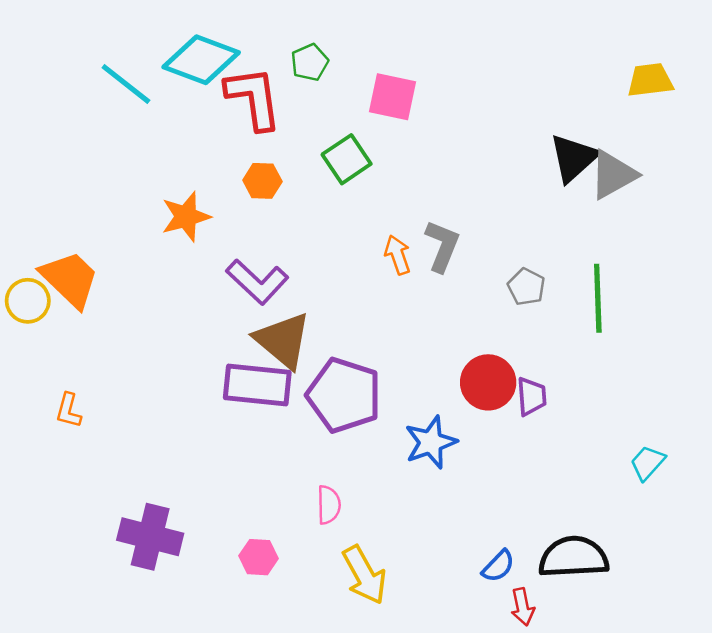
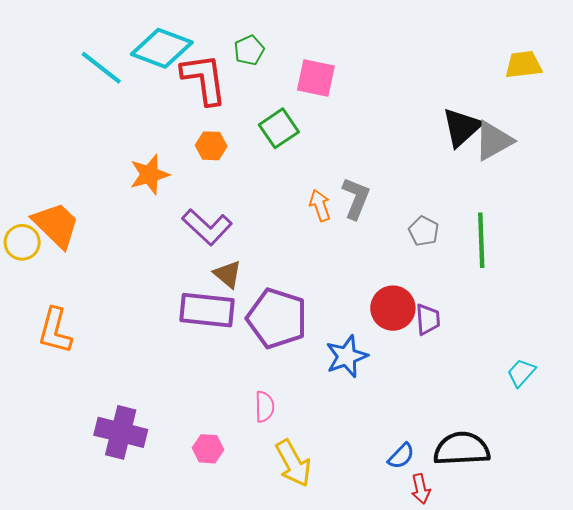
brown triangle: (283, 340) -> (228, 274), size x0.6
orange L-shape: (69, 410) -> (55, 331), size x1.6

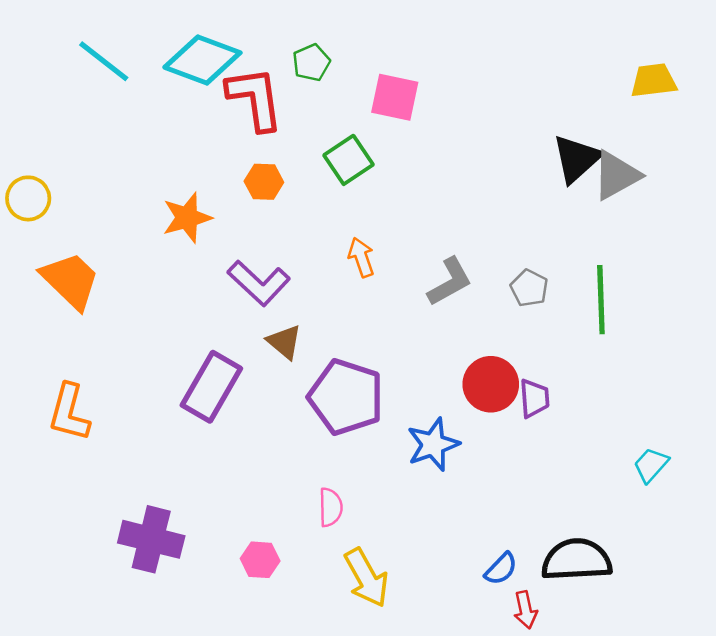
cyan line: (101, 68) -> (104, 61), moved
gray L-shape: (356, 198) -> (450, 282), moved, turned 39
orange arrow: (320, 205) -> (361, 257), moved
yellow circle: (22, 242) -> (28, 198), moved
purple rectangle: (207, 310) -> (211, 387), moved, turned -66

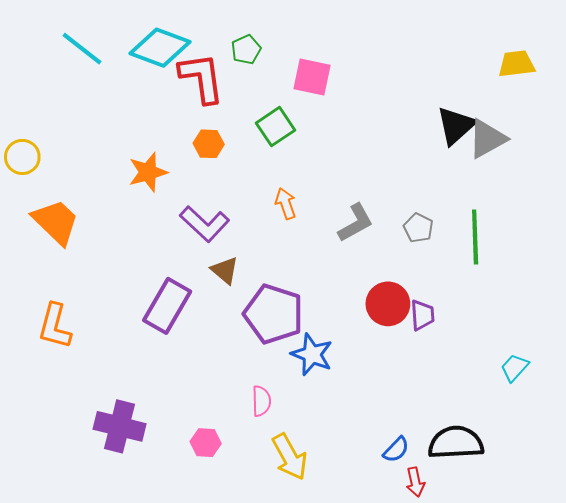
blue star: (433, 444) -> (312, 354), moved, turned -30

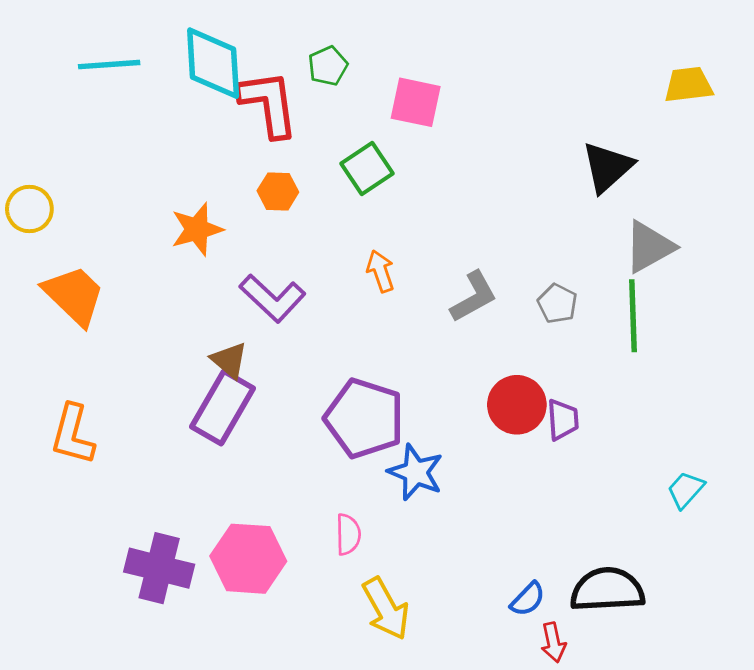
cyan diamond: (160, 48) -> (213, 63), turned 66
cyan line: (82, 49) -> (109, 65), turned -42
gray triangle: (487, 139) -> (649, 247), moved
brown triangle: (225, 270) -> (229, 360), moved
pink hexagon: (206, 443) -> (248, 559), moved, size x1.8

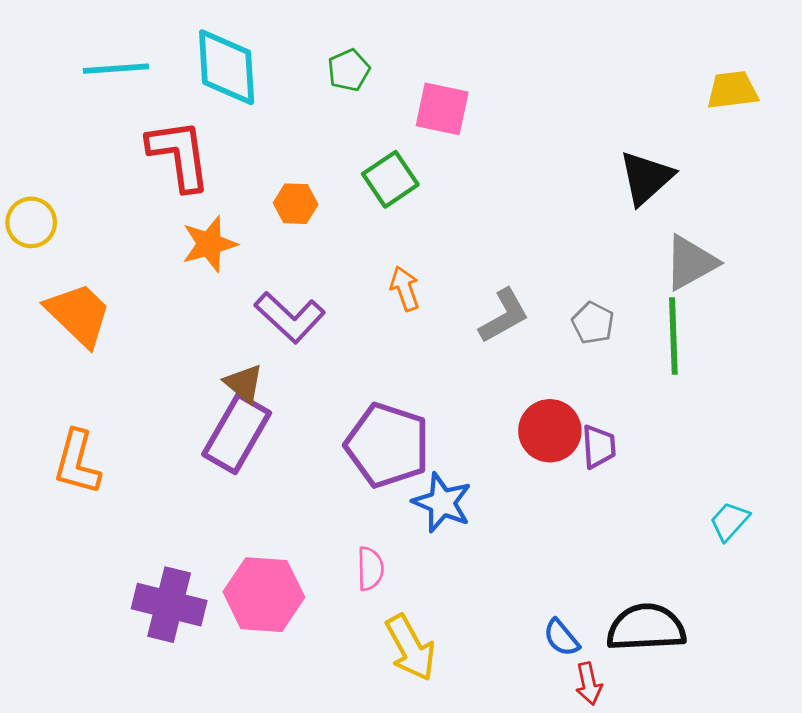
red L-shape: (268, 104) -> (179, 155), moved
blue semicircle: (528, 599) -> (561, 638), turned 96

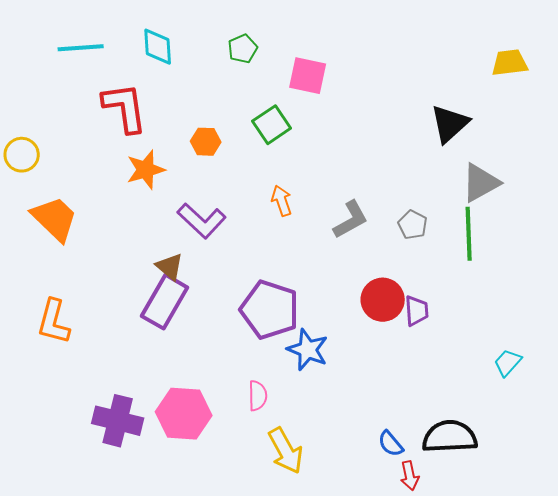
cyan diamond: (227, 67) -> (158, 47), size x0.7

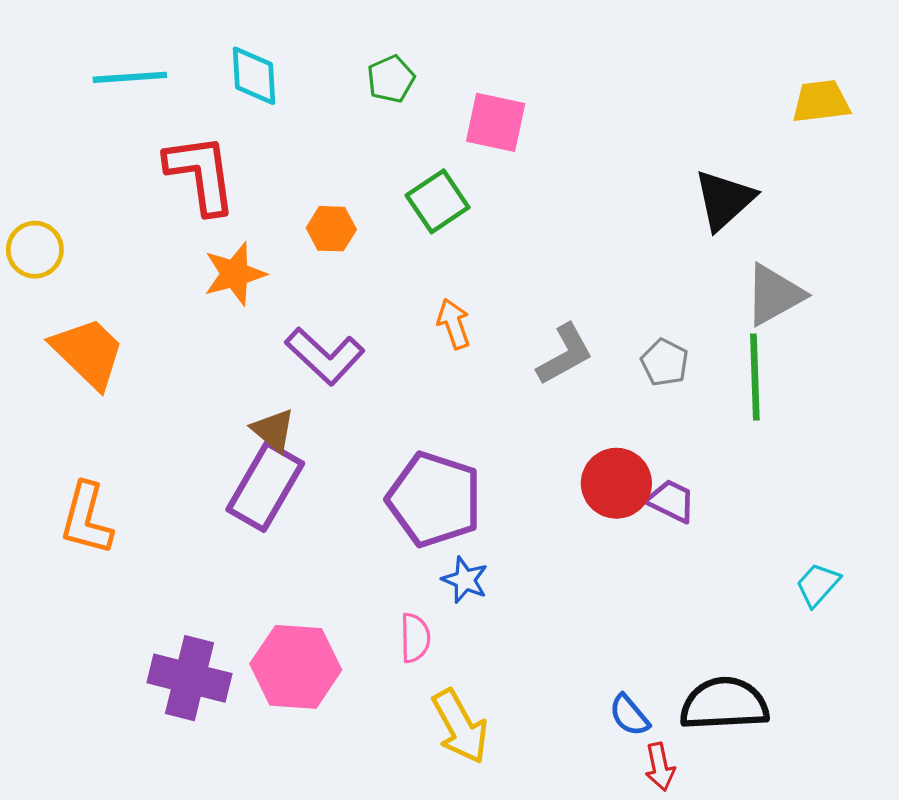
purple trapezoid: (417, 311) -> (671, 501), turned -60
blue star: (308, 350) -> (465, 580), moved, size x0.7

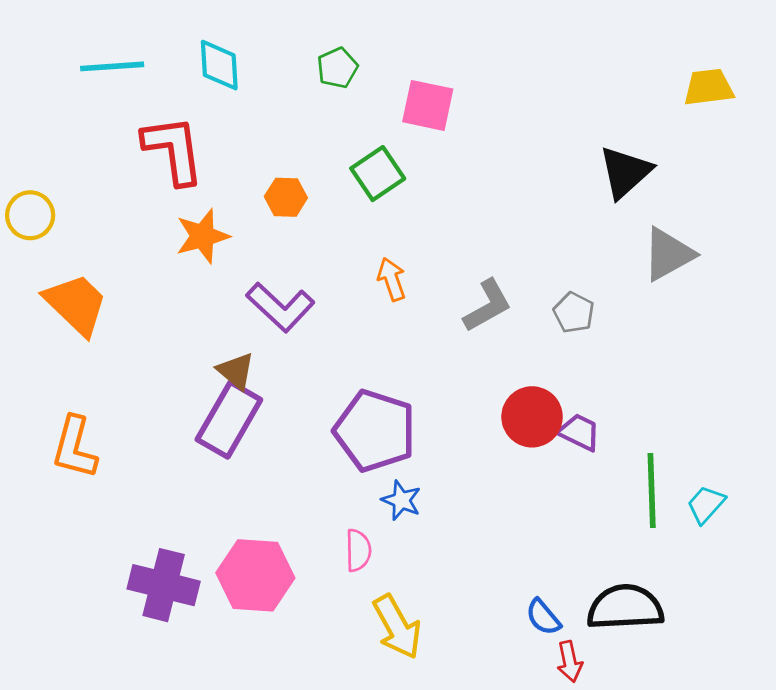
green line: (755, 377) -> (652, 491), moved

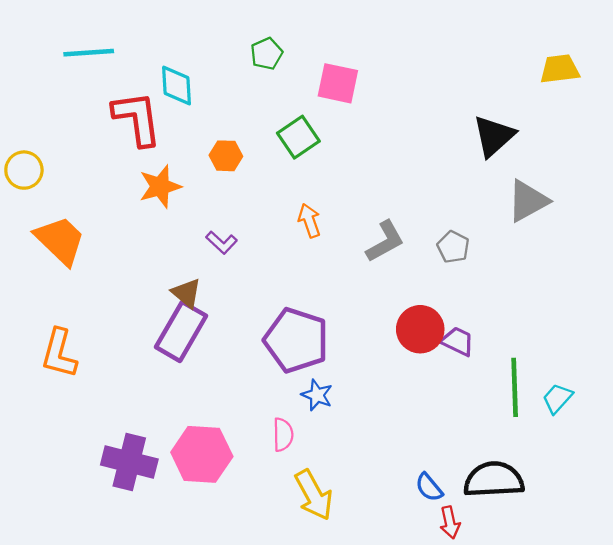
cyan diamond: (219, 65) -> (177, 86), moved
purple L-shape: (280, 307) -> (222, 243), size x0.6

